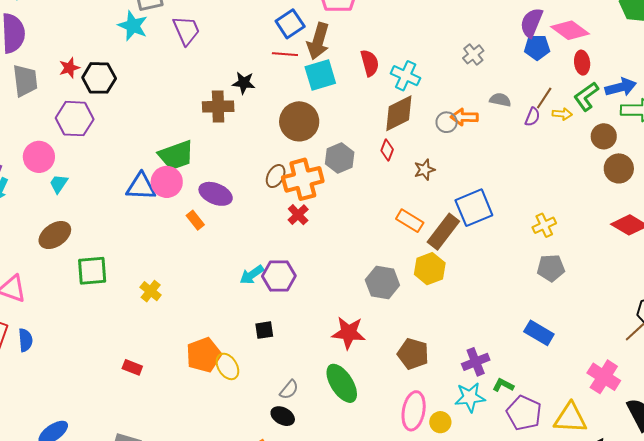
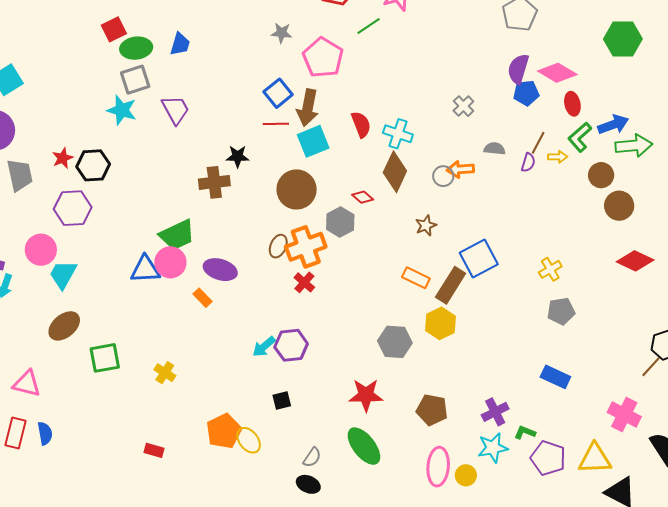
brown diamond: (399, 113) -> (395, 172), turned -33
red diamond: (387, 150) -> (363, 197), moved, turned -65
cyan trapezoid: (59, 184) -> (63, 274), size x1.5

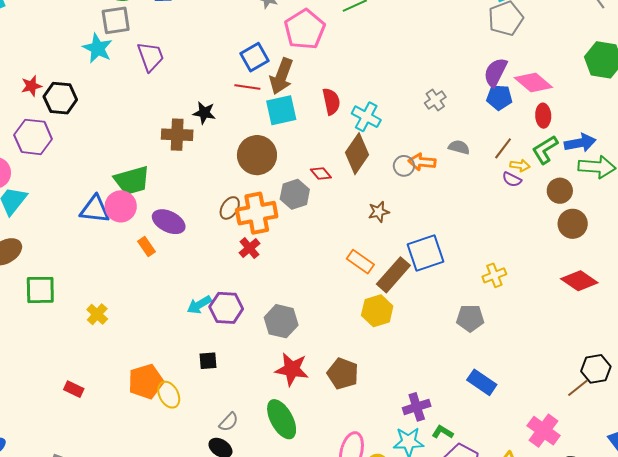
purple semicircle: (528, 163) -> (512, 179), moved, turned 90
gray pentagon: (561, 311) -> (470, 318), moved
gray hexagon: (395, 342) -> (281, 321), moved
brown pentagon: (432, 410) -> (343, 374), moved

